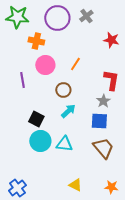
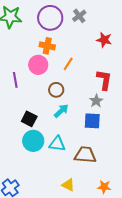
orange cross: (36, 41) -> (47, 46), moved
brown trapezoid: (103, 148) -> (85, 155), moved, turned -45

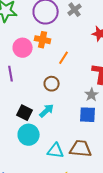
pink circle: (38, 65) -> (23, 48), moved
cyan arrow: (61, 111) -> (47, 111), moved
cyan triangle: (57, 144) -> (56, 151), moved

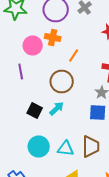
brown circle: (52, 84) -> (62, 82), size x1.5
cyan circle: (29, 135) -> (39, 146), moved
brown trapezoid: (81, 149) -> (91, 146), turned 85

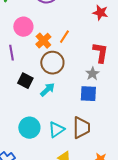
orange cross: (53, 38) -> (43, 41), moved, turned 35
black square: (35, 110) -> (25, 81), moved
cyan triangle: (66, 148) -> (56, 130), turned -42

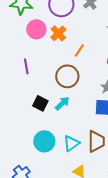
pink circle: (23, 27) -> (36, 29), moved
orange cross: (43, 41) -> (58, 33), moved
black square: (25, 81) -> (40, 103), moved

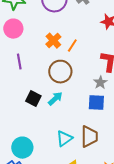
pink circle: (36, 29) -> (13, 29), moved
orange cross: (58, 33) -> (53, 41), moved
cyan circle: (44, 141) -> (22, 148), moved

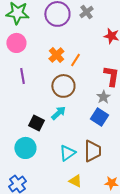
black square: (33, 99) -> (36, 123), moved
blue square: (96, 103) -> (99, 117), turned 30
cyan circle: (22, 148) -> (25, 148), moved

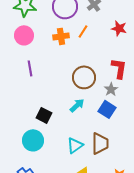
orange cross: (56, 55) -> (61, 36), moved, turned 35
orange line: (75, 60) -> (83, 31), moved
brown circle: (63, 86) -> (84, 77), moved
cyan arrow: (58, 113) -> (77, 105), moved

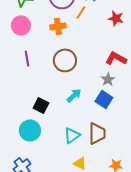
orange line: (83, 31) -> (81, 12), moved
red L-shape: (119, 68) -> (116, 58), turned -70
brown circle: (84, 77) -> (65, 60), moved

